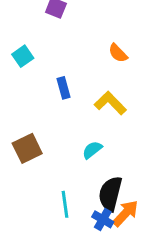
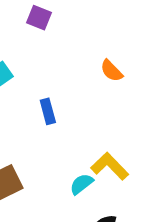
yellow L-shape: (110, 103) -> (110, 166), moved

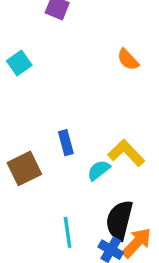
blue rectangle: (48, 111) -> (66, 143), moved

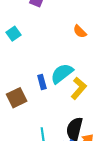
yellow L-shape: (126, 153) -> (79, 88), turned 85
cyan semicircle: (99, 170) -> (62, 74), moved, size x1.6

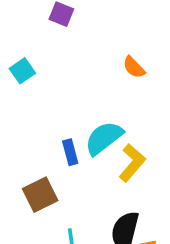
brown square: (17, 98) -> (40, 195), moved

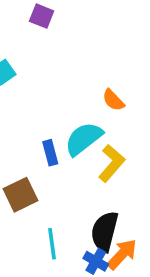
orange semicircle: (134, 67) -> (113, 100), moved

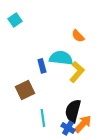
cyan semicircle: (84, 139) -> (61, 58), turned 45

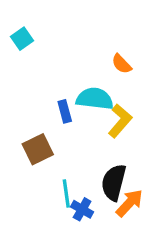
blue cross: (68, 128) -> (82, 209), moved

